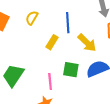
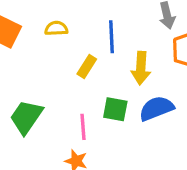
yellow semicircle: (32, 18) -> (56, 28), turned 56
yellow arrow: (87, 43) -> (141, 68), turned 48

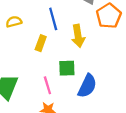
blue semicircle: (156, 108) -> (87, 86), moved, turned 150

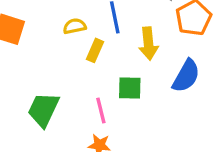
yellow semicircle: (14, 22) -> (75, 26), moved
blue semicircle: (87, 86) -> (186, 76), moved

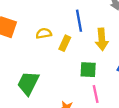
yellow semicircle: (75, 26) -> (44, 33), moved
pink line: (101, 111) -> (96, 94), moved

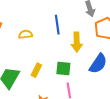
yellow rectangle: (65, 43) -> (36, 70), moved

